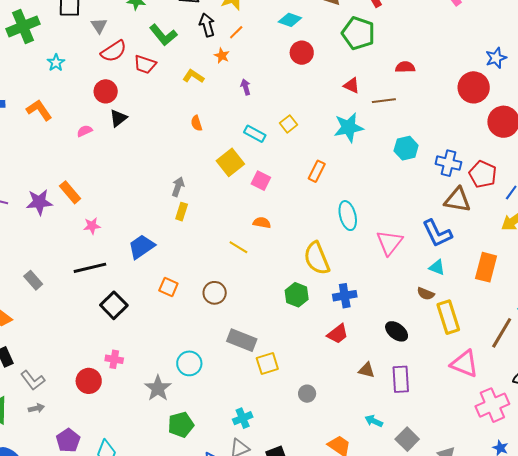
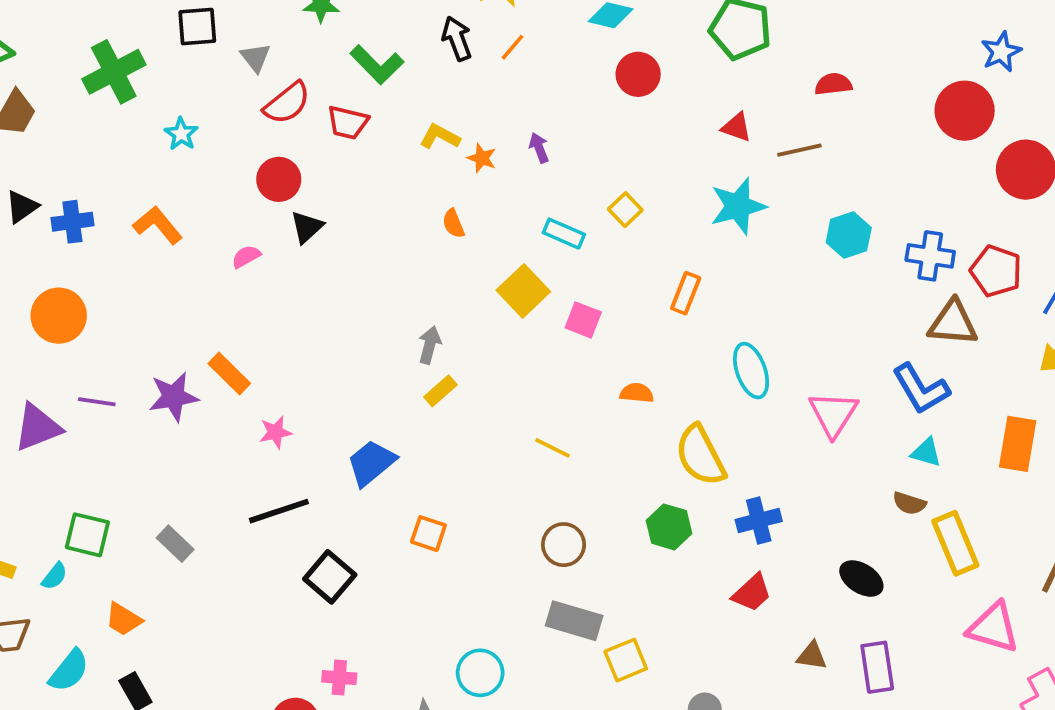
orange star: (222, 56) -> (482, 158), moved
yellow rectangle: (182, 212) -> (440, 391), turned 36
orange semicircle: (262, 223) -> (637, 393), moved
brown circle: (215, 293) -> (564, 545), moved

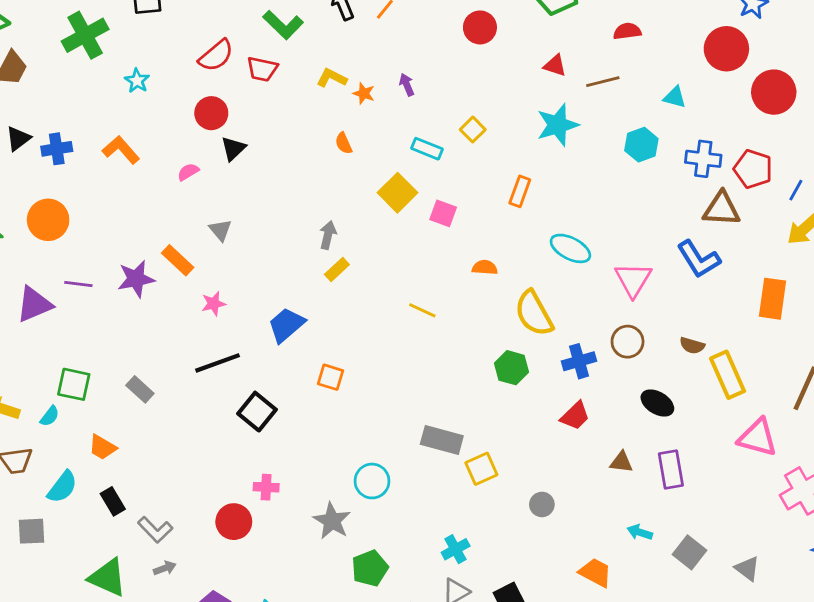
gray triangle: (255, 58) -> (220, 230), moved
cyan ellipse: (751, 371) -> (570, 248), turned -42
cyan triangle: (926, 452) -> (675, 97), moved
brown circle: (564, 545) -> (628, 342), moved

